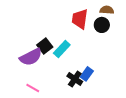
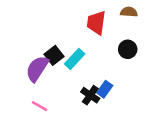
black circle: (102, 25) -> (128, 49), moved
purple semicircle: (31, 57) -> (37, 69), turned 150

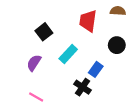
black square: (54, 55) -> (44, 32), moved
purple semicircle: (37, 69) -> (34, 63), size x0.7
blue rectangle: (105, 89) -> (96, 69), moved

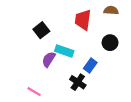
cyan rectangle: (68, 54) -> (64, 51), turned 66
purple semicircle: (34, 63) -> (49, 59), moved

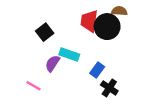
black circle: (110, 43) -> (107, 27), moved, size x1.5
black cross: (78, 82) -> (109, 88), moved
pink line: (34, 92) -> (33, 86), moved

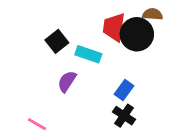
cyan rectangle: (69, 54) -> (88, 54), moved
pink line: (33, 86) -> (37, 124), moved
black cross: (109, 88) -> (124, 116), moved

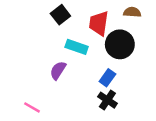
black circle: (137, 34) -> (120, 44), moved
black square: (57, 41) -> (60, 15), moved

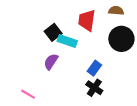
black square: (60, 15) -> (53, 32), moved
black circle: (120, 44) -> (121, 39), moved

